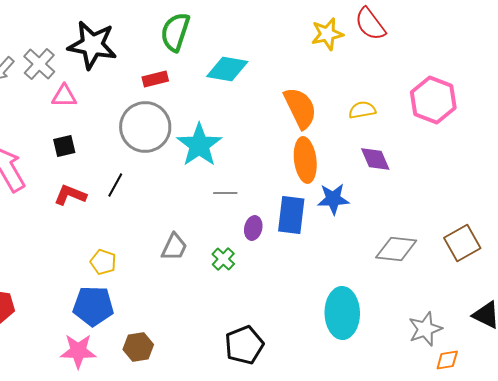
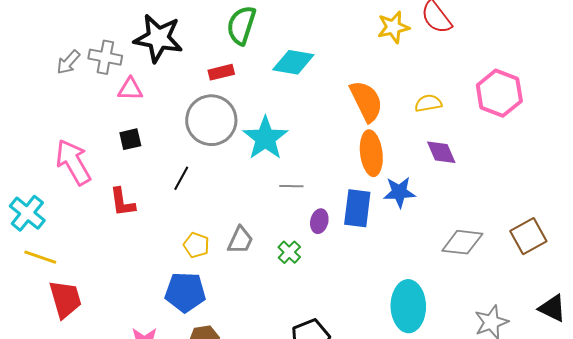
gray cross: (39, 64) -> (105, 57), turned -32
red L-shape: (70, 195) -> (122, 202), moved, turned -120
yellow pentagon: (103, 262) -> (196, 245), moved
blue pentagon: (93, 306) -> (185, 292), moved

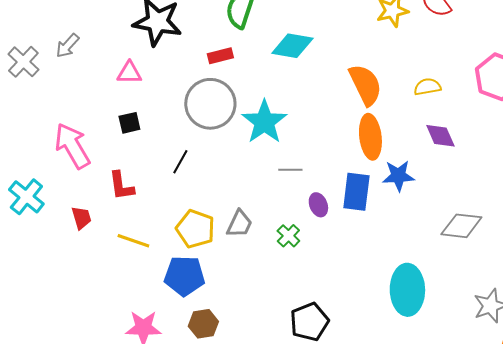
gray cross: (105, 57) -> (23, 62), moved, turned 32
purple ellipse: (319, 221) -> (318, 205), turned -35
yellow pentagon: (196, 245) -> (195, 229), size x1.5
yellow line: (40, 257) -> (133, 241), moved
red trapezoid: (65, 299) -> (81, 218), moved, size x0.6

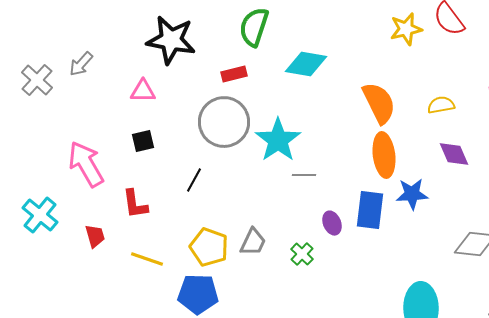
gray line: (290, 170) -> (304, 175), moved

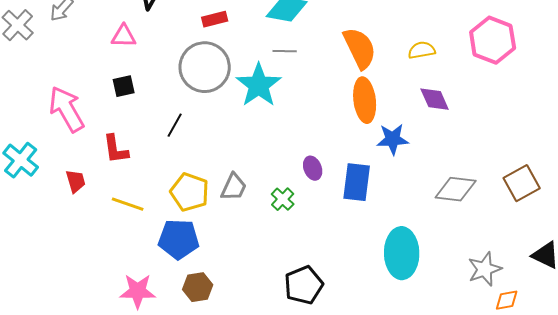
gray line: (304, 175) -> (285, 51), moved
blue rectangle: (370, 210) -> (357, 182), moved

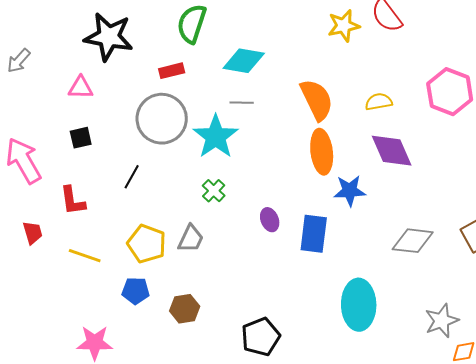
purple diamond: (435, 99) -> (392, 151), size x1.4
green cross: (283, 199) -> (214, 191), moved
blue pentagon: (179, 239) -> (136, 291), size x0.7
brown hexagon: (198, 287) -> (185, 309), moved

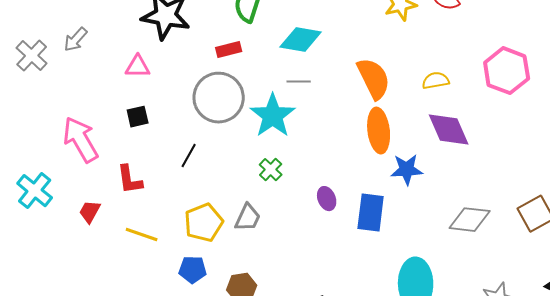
red trapezoid: (33, 233) -> (90, 212), turned -135
yellow pentagon: (147, 244) -> (204, 223), turned 30

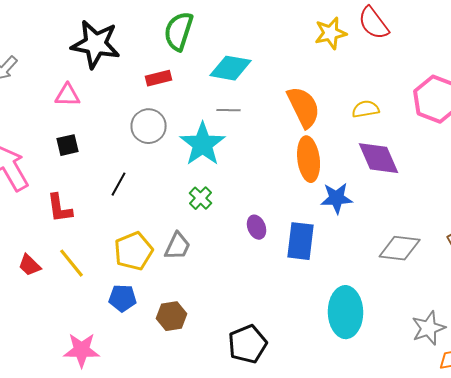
gray circle: (219, 98) -> (149, 126), size x0.7
red trapezoid: (90, 212) -> (30, 265), moved, turned -75
yellow line: (142, 235) -> (72, 263), turned 32

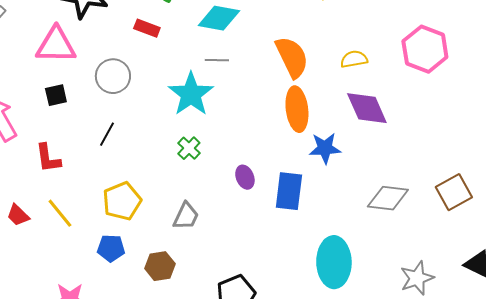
red rectangle: (159, 78) -> (147, 28), turned 35
pink triangle: (68, 95) -> (56, 45), size x1.6
gray circle: (149, 126) -> (113, 76), moved
gray trapezoid: (178, 246) -> (186, 216), moved

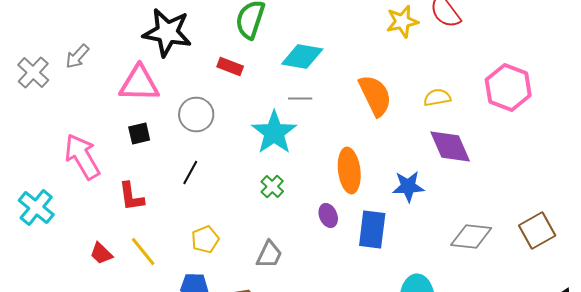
orange ellipse: (297, 109) -> (349, 170), moved
yellow pentagon: (122, 201) -> (205, 240), size x0.7

